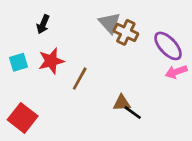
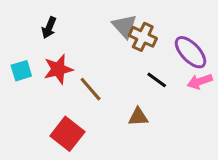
brown line: (80, 79) -> (91, 89), turned -70
black line: (133, 113) -> (157, 80), moved
red square: (23, 118) -> (67, 134), moved

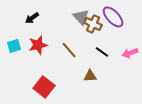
black arrow: (49, 28) -> (32, 18), turned 32
purple ellipse: (191, 52) -> (113, 17), moved
brown line: (91, 89) -> (69, 50), moved

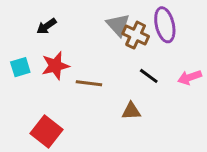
purple ellipse: (113, 17) -> (165, 25), turned 30
brown line: (69, 50) -> (89, 83), moved, turned -42
red square: (44, 87) -> (47, 131), moved

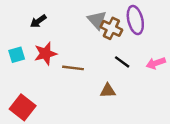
red square: (47, 131) -> (23, 107), moved

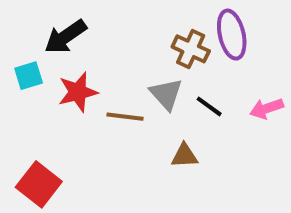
gray triangle: (97, 20) -> (166, 94), moved
black arrow: (38, 21) -> (65, 37), size x1.5
cyan square: (17, 55) -> (29, 76), moved

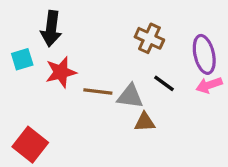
purple ellipse: (232, 35) -> (204, 54), moved
black arrow: (65, 37) -> (51, 29), turned -48
gray triangle: (166, 94) -> (130, 96), moved, turned -40

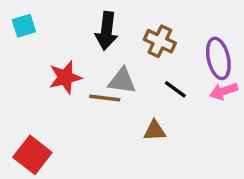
black arrow: (51, 29) -> (107, 31), moved
cyan square: (22, 59) -> (24, 26), moved
gray triangle: (130, 96) -> (122, 81), moved

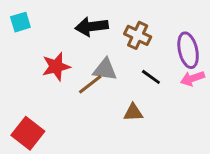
black arrow: (107, 31) -> (92, 27), turned 76
brown line: (105, 98) -> (90, 84), turned -45

